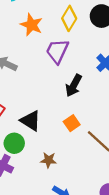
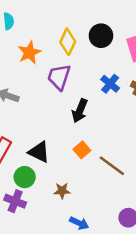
orange star: (32, 25) -> (29, 53), turned 30

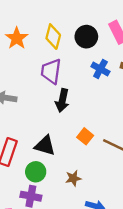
black circle: (101, 36) -> (86, 37), moved
orange star: (29, 53) -> (17, 38), moved
black arrow: (80, 111) -> (62, 100), moved

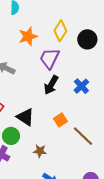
orange star: (17, 38) -> (28, 36), moved
blue cross: (100, 69) -> (81, 86), moved

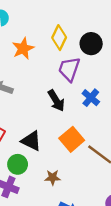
purple trapezoid: (50, 58) -> (69, 69), moved
black arrow: (51, 85) -> (56, 101), turned -54
orange square: (60, 120) -> (72, 139), size x1.5

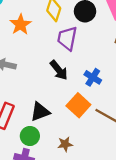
blue cross: (91, 98) -> (93, 77), moved
black triangle: (31, 141) -> (40, 112), turned -40

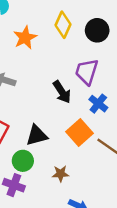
purple trapezoid: (67, 38) -> (87, 72), moved

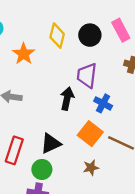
black arrow: (62, 92) -> (67, 99), turned -125
brown star: (60, 174) -> (91, 168), moved

